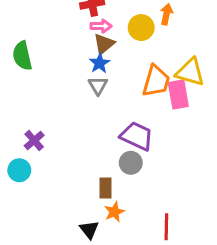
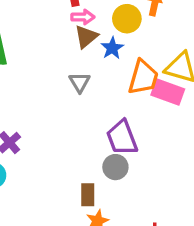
blue star: (100, 63) -> (112, 48), moved
pink rectangle: (178, 94) -> (168, 92), turned -60
purple trapezoid: (137, 136) -> (122, 138), turned -136

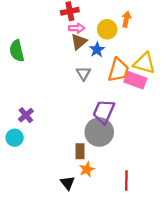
gray triangle: (80, 82) -> (83, 73), moved
purple trapezoid: (122, 138) -> (104, 112), turned 45
gray circle: (115, 167) -> (99, 132), size x1.6

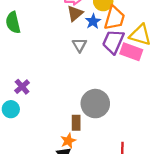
orange trapezoid: (118, 70) -> (114, 18), moved
purple trapezoid: (104, 112) -> (113, 42), moved
orange star: (87, 169) -> (68, 141), moved

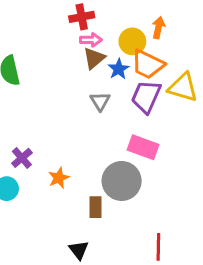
orange trapezoid: (114, 18) -> (148, 64), turned 100
pink rectangle: (131, 52) -> (143, 147), moved
orange star: (68, 141) -> (59, 178), moved

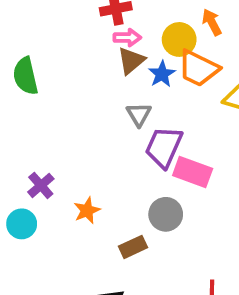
orange arrow: (158, 28) -> (212, 22), turned -40
purple trapezoid: (146, 97) -> (164, 147), moved
gray circle: (122, 181) -> (166, 214), size x0.7
brown rectangle: (96, 207) -> (133, 247), turned 65

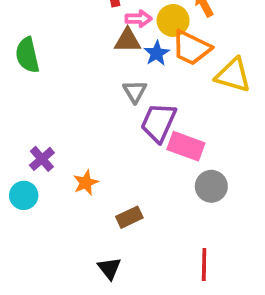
pink arrow: (127, 38) -> (138, 19), moved
brown triangle: (131, 61) -> (128, 41), turned 40
gray circle: (166, 214) -> (211, 186), moved

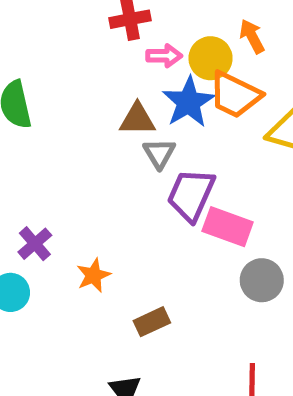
brown triangle: (128, 41) -> (137, 119), moved
blue star: (157, 53) -> (189, 102), size x1.5

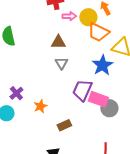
blue star: (189, 102) -> (102, 65), moved
gray triangle: (159, 153) -> (61, 63), moved
purple trapezoid: (191, 195) -> (82, 90), moved
pink rectangle: (228, 227) -> (98, 99), moved

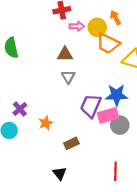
blue star: (102, 65) -> (117, 95), moved, turned 30
pink rectangle: (98, 99) -> (108, 115), turned -36

